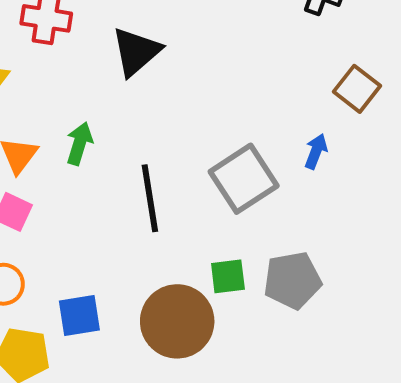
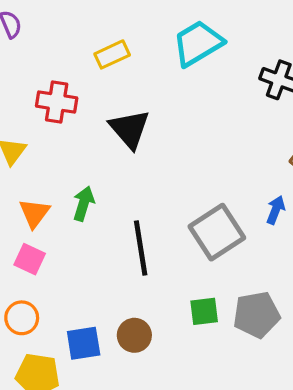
black triangle: (136, 52) -> (130, 129), turned -30
brown circle: (177, 321) -> (134, 335), moved, size x0.6

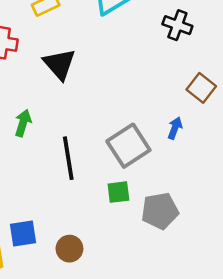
green square: (204, 311) -> (118, 192), moved
brown circle: (134, 335) -> (69, 249), moved

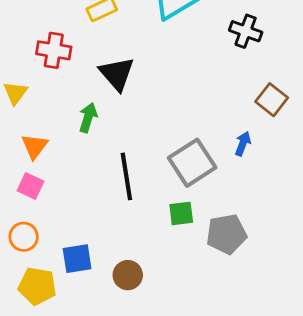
green arrow: (23, 123) -> (88, 118), moved

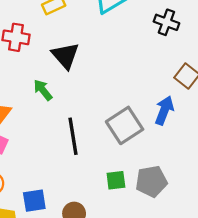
green arrow: (88, 118) -> (43, 90), turned -55
blue arrow: (243, 144) -> (164, 110), size x1.5
green square: (181, 213) -> (116, 180), moved

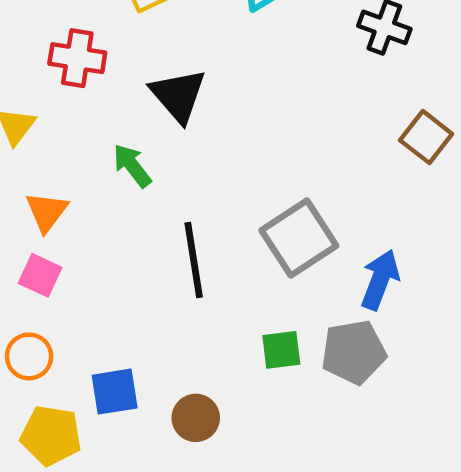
blue arrow: (164, 110) -> (380, 280), moved

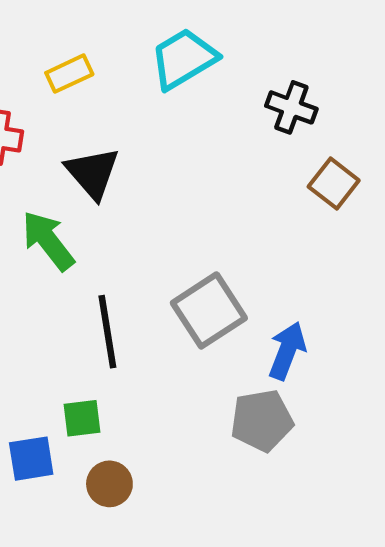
brown square: (426, 137) -> (334, 184), moved
green arrow: (132, 166) -> (48, 241), size x1.4
green square: (281, 350) -> (82, 418), moved

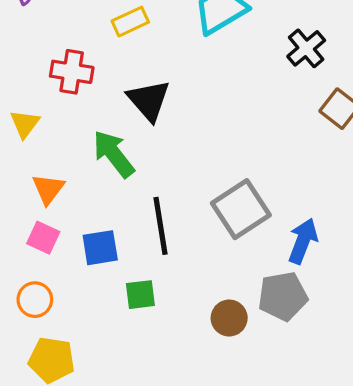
black cross: (291, 107) -> (306, 48), turned 30
blue square: (31, 459) -> (100, 248), moved
brown circle: (109, 484) -> (229, 318), moved

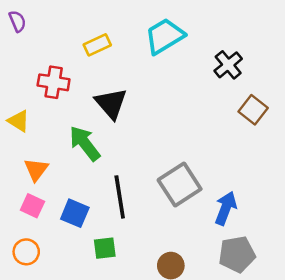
yellow triangle: (25, 124) -> (19, 121), turned -35
blue square: (100, 248) -> (75, 213), turned 32
gray pentagon: (283, 296) -> (237, 254), moved

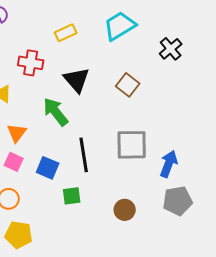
brown square: (253, 110) -> (128, 85), moved
gray square: (180, 185) -> (132, 145), turned 32

